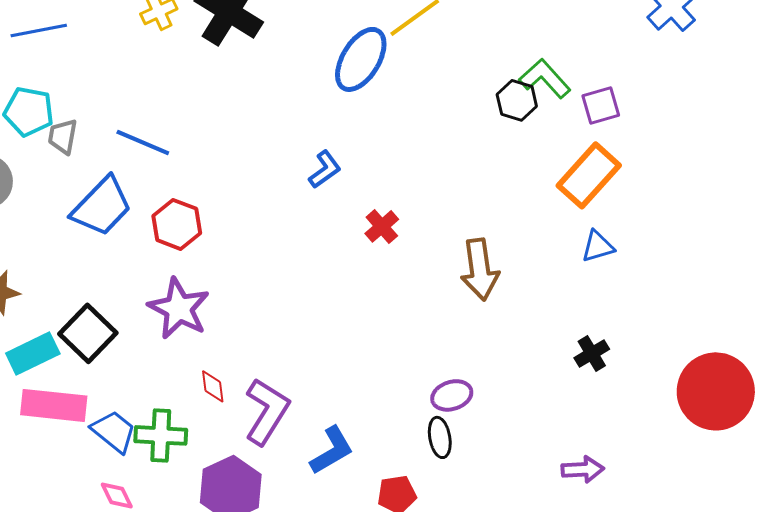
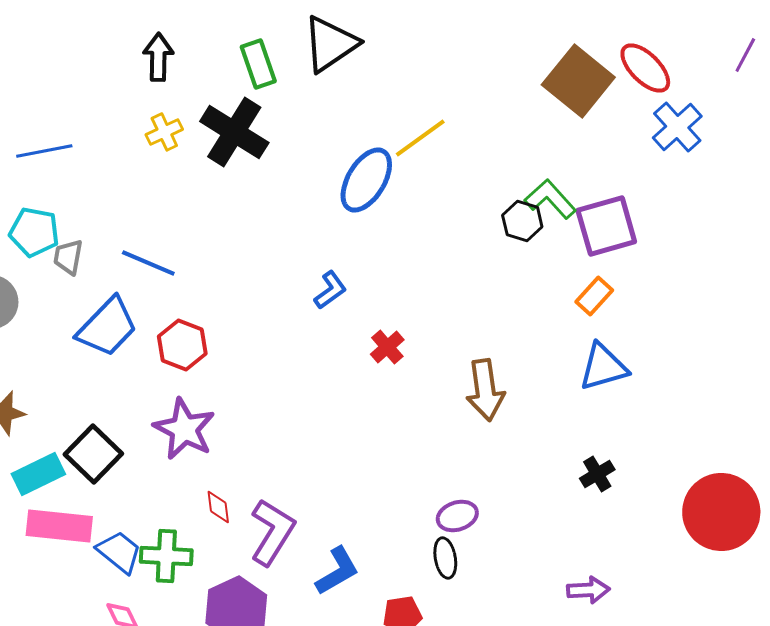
purple square: (601, 105) -> (606, 226), size x1.6
orange rectangle: (589, 175) -> (594, 296), size x0.6
blue triangle: (598, 246) -> (603, 367), size x1.5

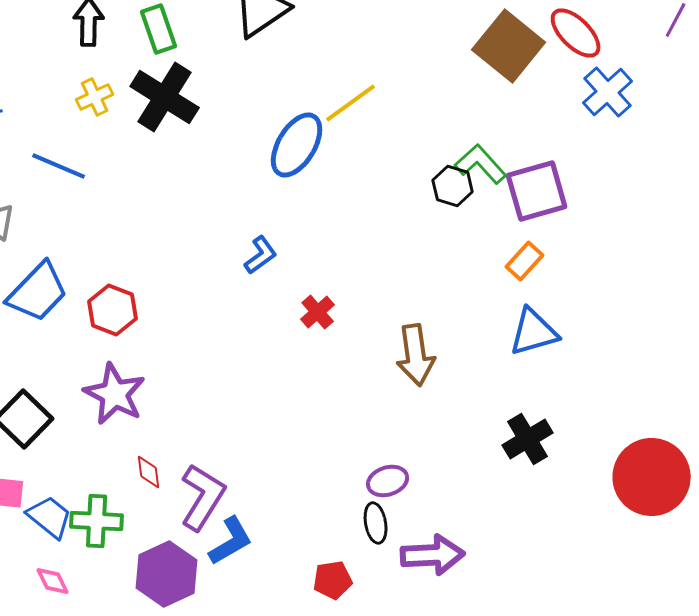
green rectangle: (258, 64) -> (159, 29), moved
blue line: (148, 263) -> (59, 166), moved
black cross: (597, 474) -> (528, 439), size x1.4
blue L-shape: (337, 571) -> (231, 541), moved
purple arrow: (588, 590) -> (433, 555), moved, size x1.5

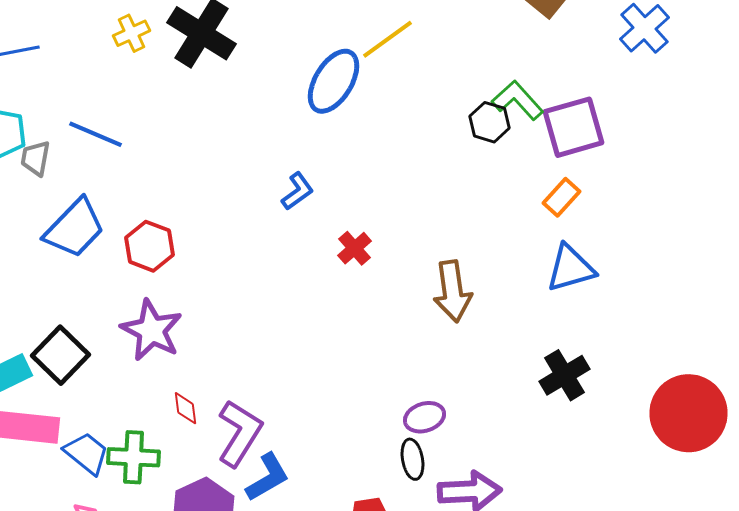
blue line: (59, 166) -> (96, 134), moved

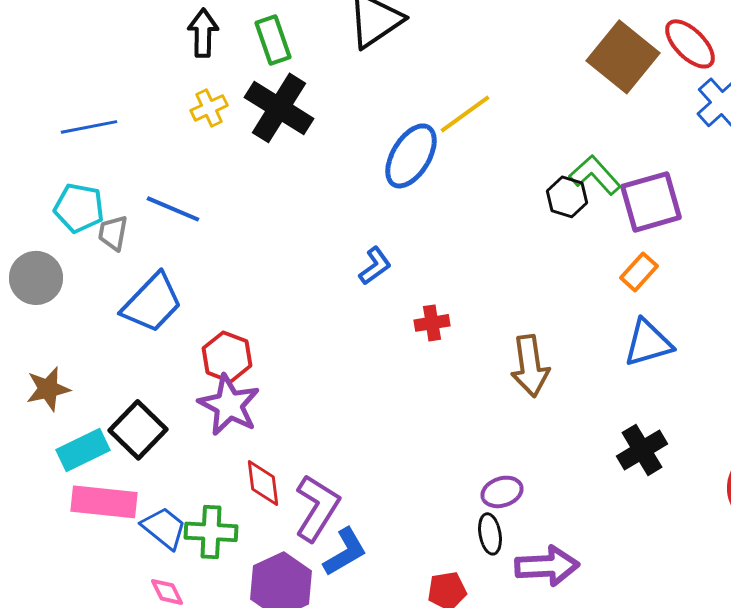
red hexagon: (150, 246) -> (227, 357), moved
red cross: (354, 248) -> (432, 323), turned 32
red diamond: (186, 408) -> (263, 483), size x1.4

